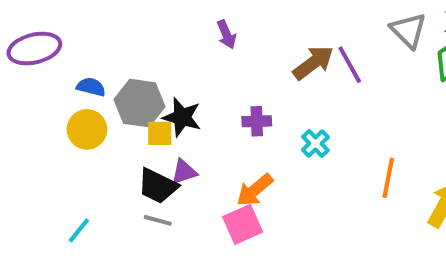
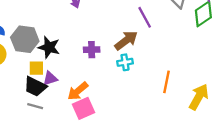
brown arrow: (313, 63) -> (126, 40), moved
yellow square: (160, 133) -> (36, 68), moved
cyan cross: (315, 144) -> (125, 62), turned 35
orange arrow: (255, 190) -> (78, 91), moved

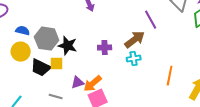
purple triangle: (50, 78) -> (78, 83), moved
black trapezoid: (35, 86) -> (41, 68), moved

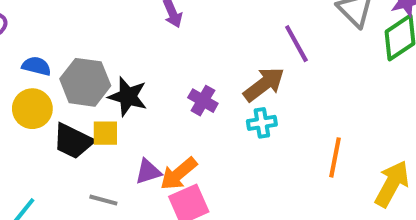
purple cross: (105, 48) -> (203, 101), turned 32

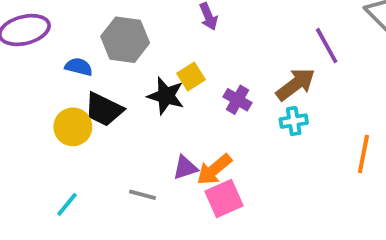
gray hexagon: (85, 82) -> (125, 40), moved
yellow circle: (32, 109) -> (73, 127), moved
yellow square: (105, 133) -> (191, 77), moved, turned -32
black trapezoid: (73, 141) -> (104, 109), moved

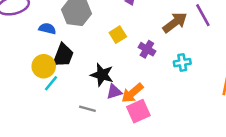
brown arrow: (296, 84) -> (175, 22), moved
black star: (166, 96) -> (102, 75), moved
black trapezoid: (104, 109) -> (63, 55), turned -95
cyan line: (67, 204) -> (51, 83), moved

